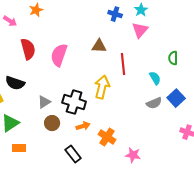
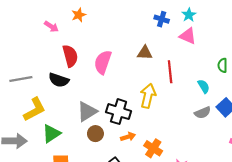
pink triangle: (140, 30) -> (188, 36), turned -48
black semicircle: (15, 83) -> (59, 80), moved
gray triangle: (44, 102) -> (87, 112), size x1.5

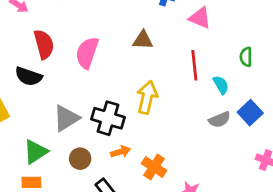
red line: (170, 72) -> (194, 65), moved
green triangle: (51, 134) -> (36, 152), moved
brown circle: (95, 134) -> (80, 159), moved

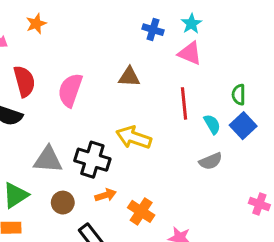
yellow arrow: (147, 97) -> (134, 137), turned -84
blue square: (250, 113) -> (243, 126), moved
gray triangle: (66, 118) -> (48, 160), turned 36

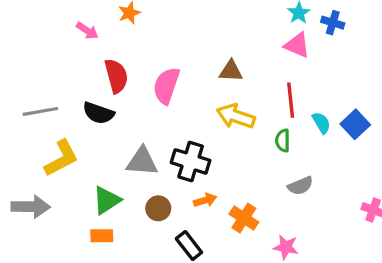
blue cross: (153, 30) -> (333, 23), moved
green semicircle: (239, 95) -> (283, 140), moved
yellow arrow: (134, 137) -> (236, 116), moved
gray semicircle: (211, 161) -> (300, 186), moved

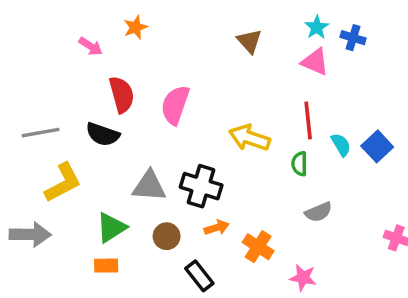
brown triangle: (231, 71) -> (249, 41), moved, turned 45

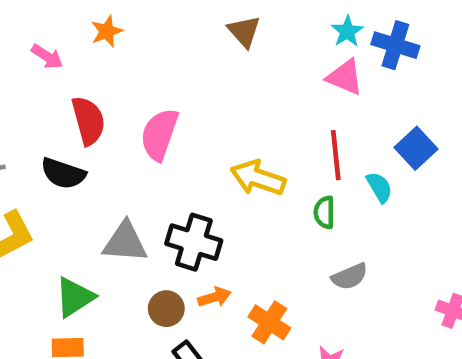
blue cross: (353, 38) -> (395, 45), size x1.4
brown triangle: (249, 41) -> (244, 31), moved
blue square: (377, 146) -> (416, 148), moved
brown circle: (167, 236) -> (166, 309), moved

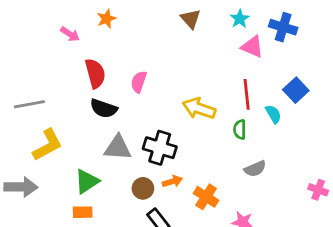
cyan star: (347, 31) -> (240, 19), moved
pink semicircle: (159, 134) -> (139, 82), size x0.7
black semicircle: (63, 173) -> (104, 108), moved

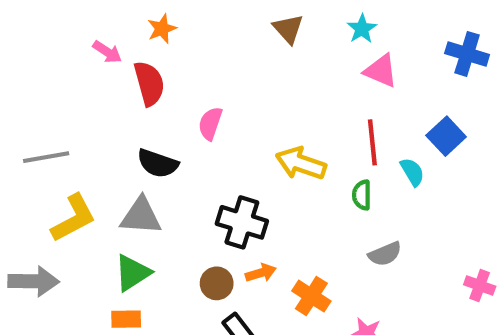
blue cross: (283, 27) -> (467, 54), moved
red semicircle: (95, 73) -> (149, 83), moved
gray triangle: (118, 148) -> (141, 216), moved

